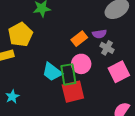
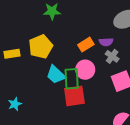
yellow pentagon: (20, 34) -> (41, 47), moved
cyan star: (12, 97) -> (15, 104), moved

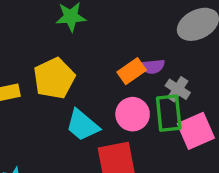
purple semicircle: (106, 42) -> (152, 66), moved
green rectangle: (72, 79) -> (169, 113), moved

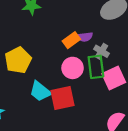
yellow pentagon: (54, 78) -> (18, 60), moved
cyan trapezoid: (83, 125) -> (40, 91), moved

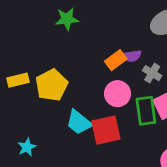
green rectangle: (96, 67) -> (146, 111), moved

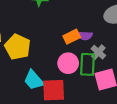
yellow pentagon: (52, 85) -> (18, 47), turned -30
green rectangle: (146, 111) -> (88, 64), moved

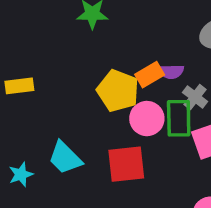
yellow pentagon: (18, 47) -> (118, 91), moved
cyan trapezoid: (34, 80) -> (65, 158), moved

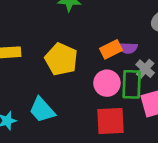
yellow pentagon: (118, 91) -> (61, 59), moved
red square: (126, 164) -> (110, 121), moved

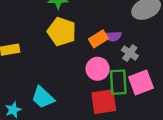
yellow pentagon: (61, 59) -> (62, 32), moved
green rectangle: (132, 84) -> (118, 82), moved

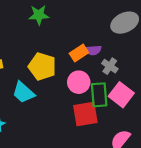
yellow pentagon: (62, 32) -> (42, 66), moved
pink square: (141, 83) -> (121, 95), turned -30
cyan trapezoid: (43, 97) -> (23, 92), moved

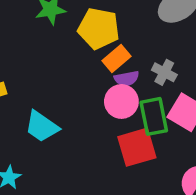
purple semicircle: (93, 50) -> (127, 79), moved
yellow pentagon: (42, 66) -> (99, 29), moved

